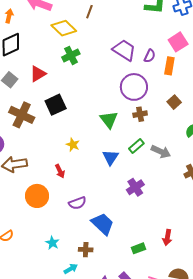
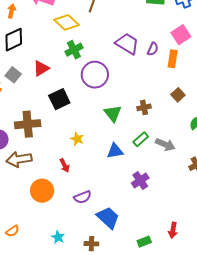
purple circle: (134, 87) -> (95, 75), moved
brown cross: (22, 115) -> (28, 124), moved, turned -30
blue triangle: (110, 157) -> (115, 151), turned 48

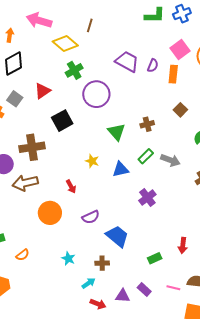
yellow star: (77, 139) -> (92, 161), moved

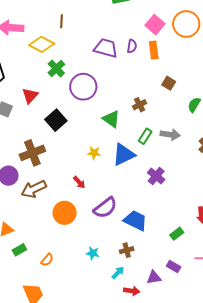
blue triangle: (121, 169) -> (124, 155), size x1.4
purple semicircle: (91, 217) -> (105, 208), size x1.4

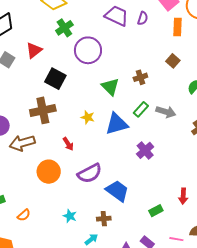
orange rectangle: (154, 50) -> (177, 27), moved
black square: (56, 120) -> (55, 79), turned -30
brown cross: (32, 153) -> (43, 110), moved

